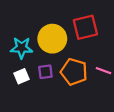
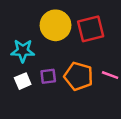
yellow circle: (52, 39) -> (55, 25), moved

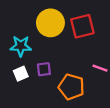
orange pentagon: (79, 76) -> (71, 87), moved

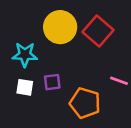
red square: (82, 26) -> (98, 31), turned -35
white square: (21, 74) -> (25, 87), turned 32

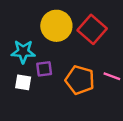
purple square: (52, 82) -> (44, 69), moved
orange pentagon: (85, 103) -> (80, 80), moved

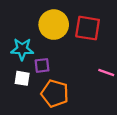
red square: (92, 29) -> (88, 28), turned -32
orange pentagon: (80, 80) -> (55, 93), moved

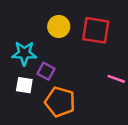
yellow circle: (54, 25) -> (59, 26), size x0.7
purple square: (42, 65) -> (46, 71), turned 35

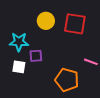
purple square: (46, 71) -> (36, 56), turned -32
orange pentagon: (60, 102) -> (67, 80), moved

